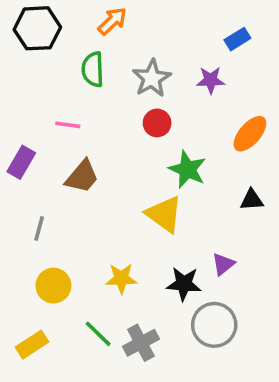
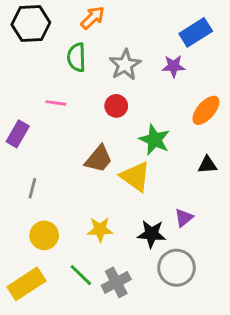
blue rectangle: (237, 39) -> (196, 32), size x1.5
red circle: (157, 123) -> (116, 106), moved
brown trapezoid: (82, 177) -> (99, 159), moved
yellow rectangle: (32, 345) -> (26, 284), size x1.4

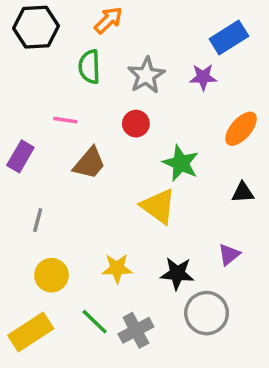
brown trapezoid: (99, 159) -> (89, 163), moved
purple triangle: (184, 218) -> (229, 255), moved

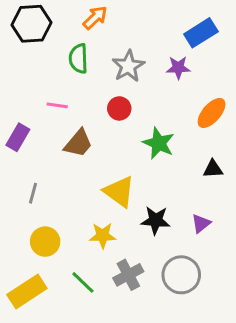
yellow triangle: (158, 206) -> (119, 192), moved
black star: (177, 273) -> (156, 220), moved
gray cross: (136, 330) -> (128, 275), moved

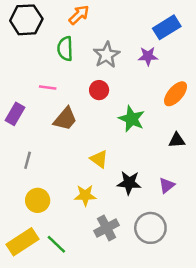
yellow triangle: (119, 192) -> (99, 159), size x0.7
green line: (83, 282) -> (56, 244), moved

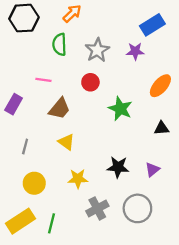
yellow triangle: (99, 159) -> (66, 142), moved
green line: (56, 244) -> (51, 223), turned 60

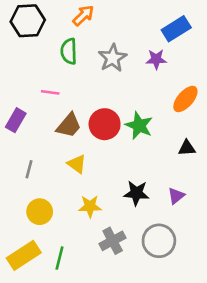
red circle: (90, 82) -> (105, 124), moved, size x1.5

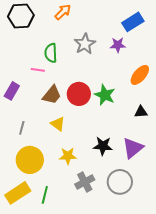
green semicircle: (69, 51) -> (51, 53), moved
purple triangle: (176, 196) -> (133, 148), size x1.6
yellow circle: (40, 212) -> (30, 160), size x1.4

